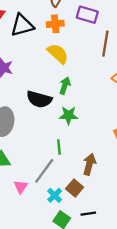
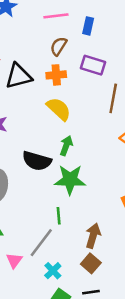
green star: (69, 115) -> (70, 180), size x1.4
brown square: (75, 188) -> (91, 263), moved

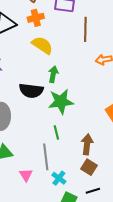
gray line: (41, 243) -> (46, 157), turned -35

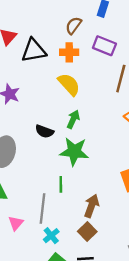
black semicircle: (31, 91) -> (44, 131), size x0.7

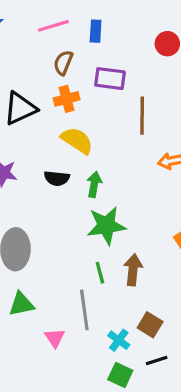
black semicircle: (44, 131) -> (57, 178), moved
brown arrow: (92, 206) -> (133, 270), moved
cyan cross: (51, 236) -> (119, 340), moved

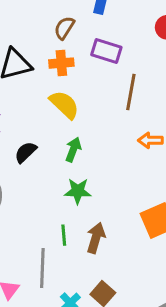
black semicircle: (57, 178) -> (26, 152), moved, turned 120
green star: (106, 226) -> (78, 191), size x0.7

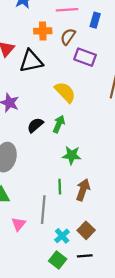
purple rectangle: (106, 51) -> (85, 57), moved
orange cross: (61, 63) -> (43, 31), moved
green arrow: (73, 149) -> (59, 124), moved

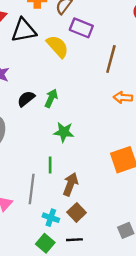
yellow semicircle: (65, 92) -> (58, 46), moved
brown arrow: (83, 190) -> (70, 184), moved
cyan cross: (62, 236) -> (51, 218), turned -32

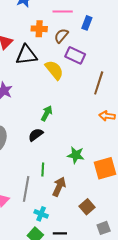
black semicircle: (26, 99) -> (36, 135), moved
green star: (64, 132) -> (76, 155), moved
brown square: (77, 212) -> (87, 207), moved

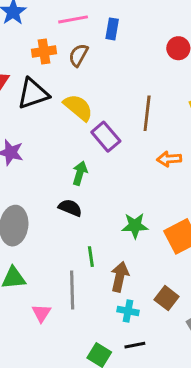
purple rectangle: (75, 55) -> (106, 137), moved, turned 36
black semicircle: (36, 135) -> (70, 208), turned 70
cyan cross: (41, 214) -> (128, 311), moved

